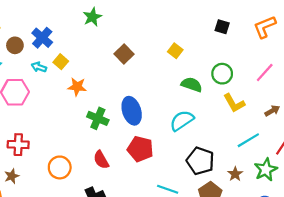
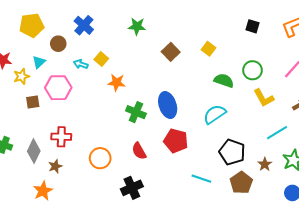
green star: (92, 17) -> (137, 26), moved, turned 30
blue cross: (42, 38) -> (84, 25), moved
brown square: (124, 54) -> (171, 52), moved

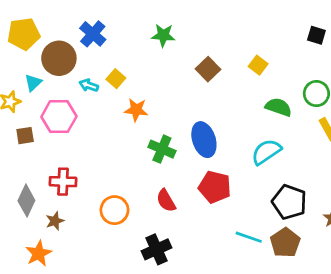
brown circle: (58, 44) -> (59, 58), size x1.6
brown pentagon: (241, 183) -> (285, 243), moved

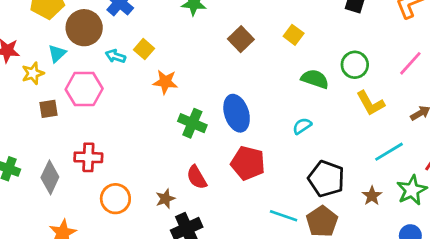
cyan semicircle: (266, 152) -> (302, 126), size x0.6
orange circle: (114, 210) -> (115, 199), moved
brown star: (55, 221) -> (165, 199), moved

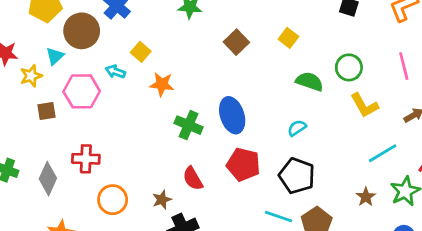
cyan arrow: (115, 56) -> (115, 72), moved
pink line: (410, 63) -> (404, 66), turned -56
black pentagon: (326, 179) -> (297, 176), moved

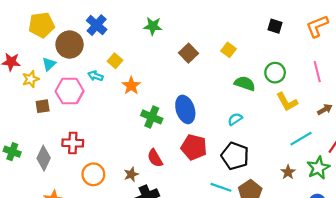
orange star: (162, 84) -> (131, 86), turned 30

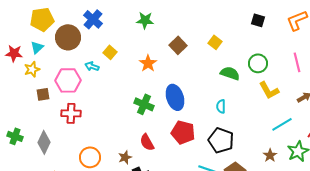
cyan triangle: (49, 64) -> (37, 47), moved
orange star: (131, 86) -> (148, 63), moved
cyan semicircle: (235, 119) -> (221, 106), turned -56
red cross: (73, 143) -> (71, 113), moved

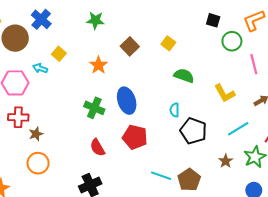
green circle: (258, 63) -> (232, 41), moved
black pentagon: (221, 140) -> (193, 131), moved
brown star: (125, 157) -> (36, 134), moved

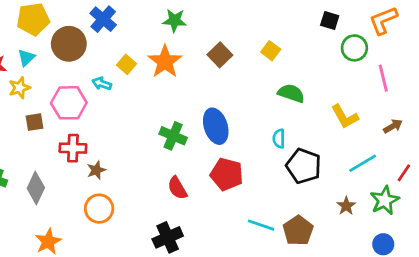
orange star: (98, 65) -> (165, 62), moved, size x1.4

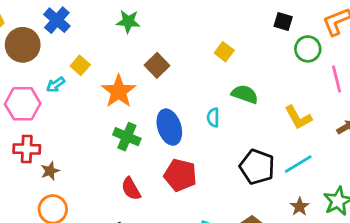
brown square: (220, 55) -> (157, 65), moved
orange star: (165, 62) -> (119, 91), moved
cyan arrow: (102, 84) -> (56, 85), turned -54
cyan semicircle: (279, 139) -> (213, 117), moved
cyan line: (363, 163) -> (298, 164), moved

